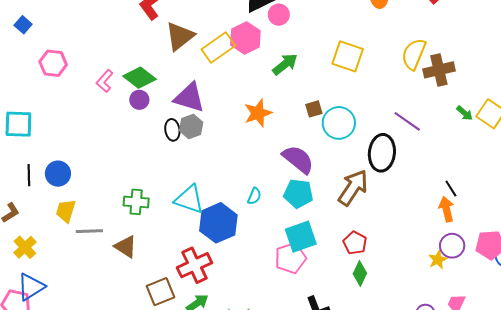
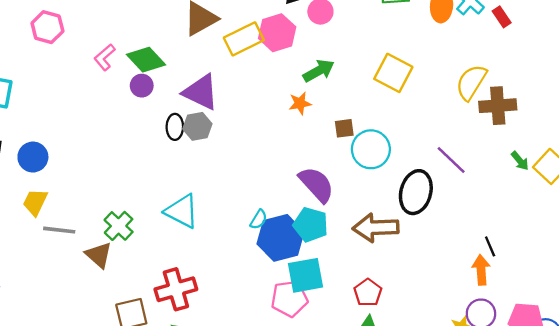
orange star: (258, 113) -> (300, 103), moved, size x0.7
brown arrow: (353, 188) -> (376, 228), turned -135
green cross: (136, 202) -> (119, 226), moved, turned 30
blue hexagon: (218, 223) -> (281, 238), moved

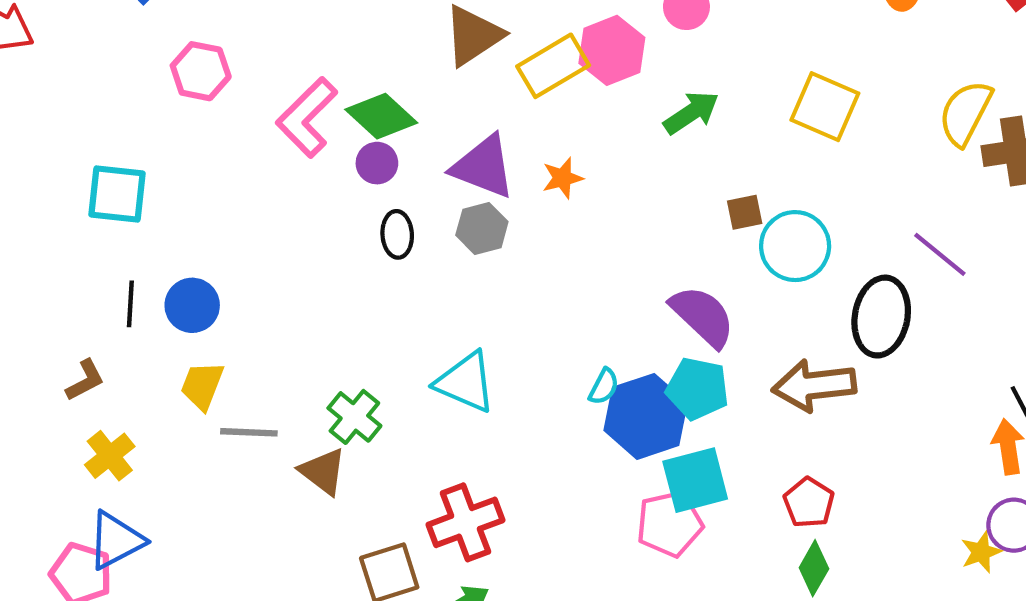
pink L-shape: (105, 57) -> (307, 117), size x1.6
orange star: (300, 103) -> (562, 178), moved
black ellipse: (175, 127) -> (397, 234), moved

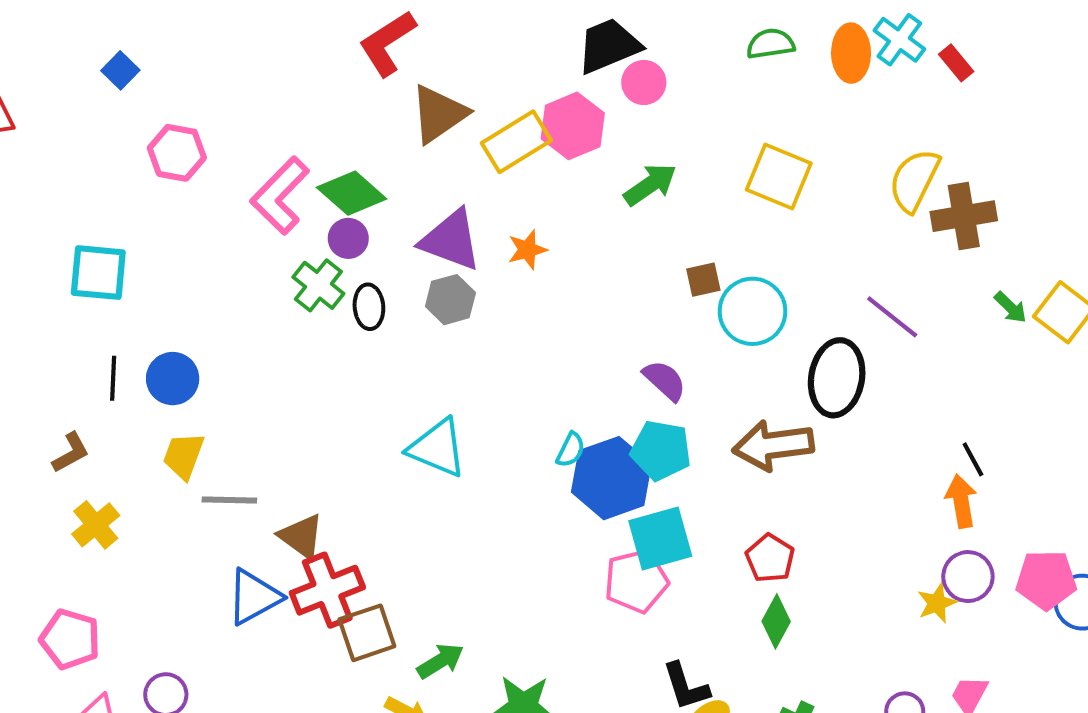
purple semicircle: (703, 316) -> (665, 380), size x0.7
green cross: (354, 417) -> (318, 285), moved
red cross: (466, 522) -> (327, 590), moved
blue triangle: (116, 540) -> (254, 597), moved

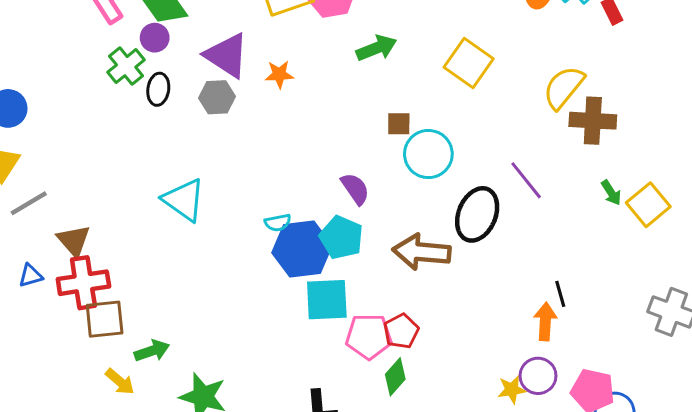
cyan semicircle: (571, 450) -> (278, 223), turned 40
gray line: (229, 500) -> (29, 203), turned -45
pink pentagon: (636, 581) -> (369, 336), moved
blue triangle: (254, 597) -> (31, 276), size x0.6

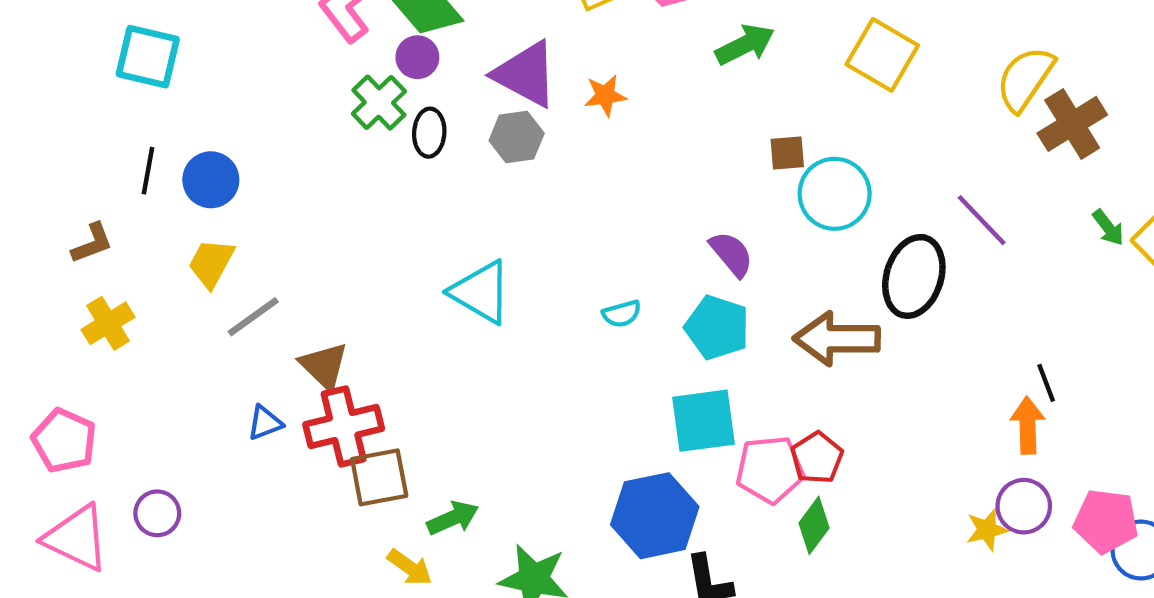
brown cross: (593, 121) -> (1072, 124), turned -30
blue hexagon: (302, 249) -> (655, 516), moved

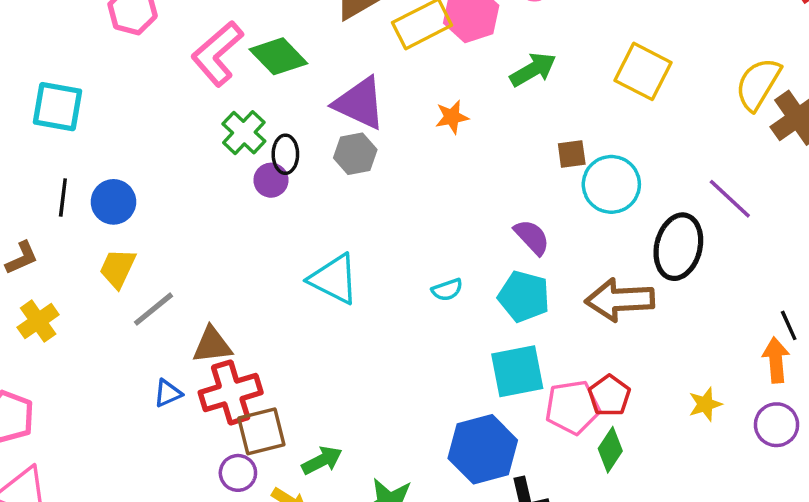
purple circle: (417, 57) -> (271, 180), moved
orange star: (605, 95) -> (452, 117), moved
brown triangle: (324, 366) -> (212, 345), turned -48
purple circle: (157, 513) -> (238, 473), moved
yellow star: (987, 530) -> (705, 404), moved

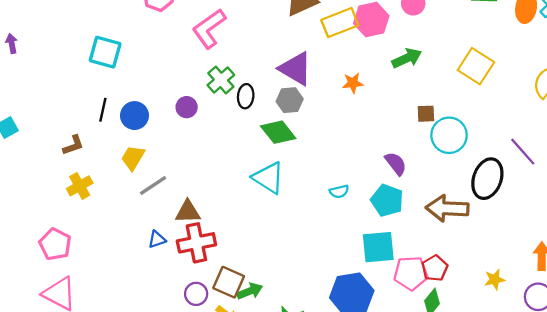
green diamond: (278, 56) -> (278, 132), moved
purple circle: (271, 180) -> (187, 107), moved
brown square: (261, 431) -> (229, 282), moved, turned 32

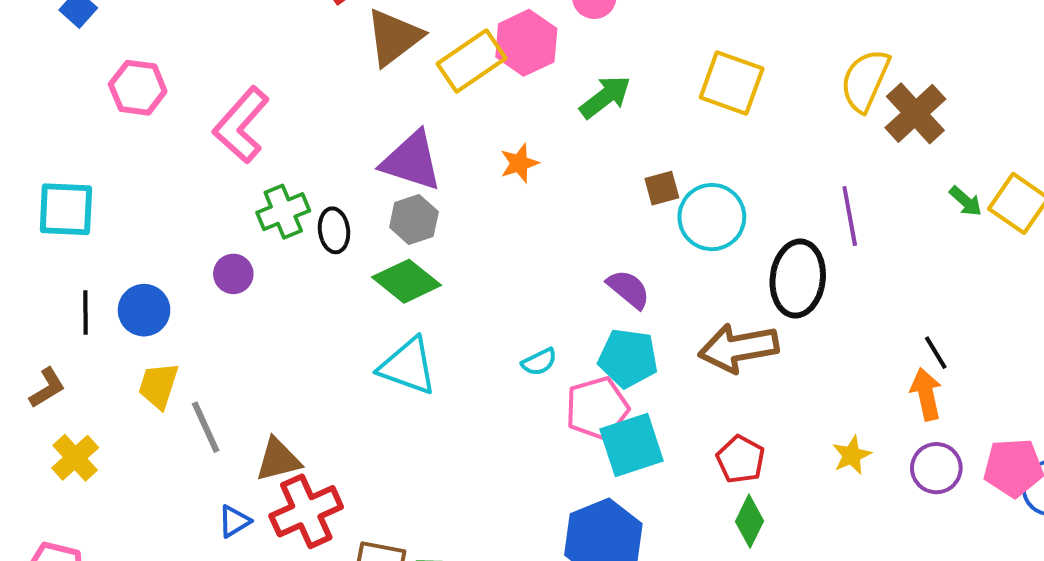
green cross: (221, 80) -> (283, 212), turned 32
purple line: (523, 152) -> (850, 216), turned 44
gray line: (153, 186) -> (206, 427), turned -68
pink pentagon: (411, 273) -> (597, 408), moved

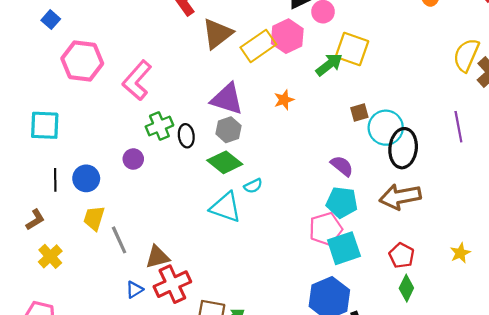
yellow square: (732, 83) -> (352, 49), moved
pink hexagon: (138, 88) -> (82, 61), size x1.4
black ellipse: (798, 279) -> (403, 148), moved
cyan semicircle: (539, 362) -> (253, 186), moved

